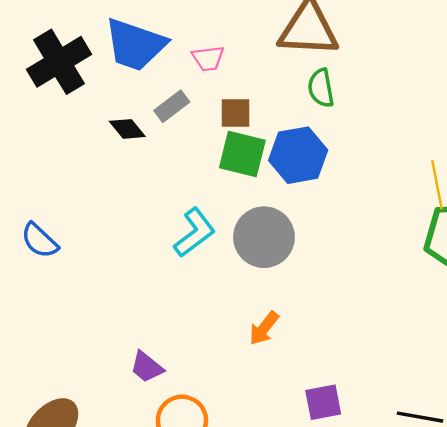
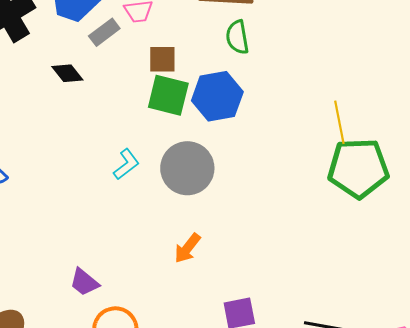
gray rectangle: (172, 106) -> (104, 32), moved
cyan L-shape: (194, 233) -> (126, 164), size x0.7

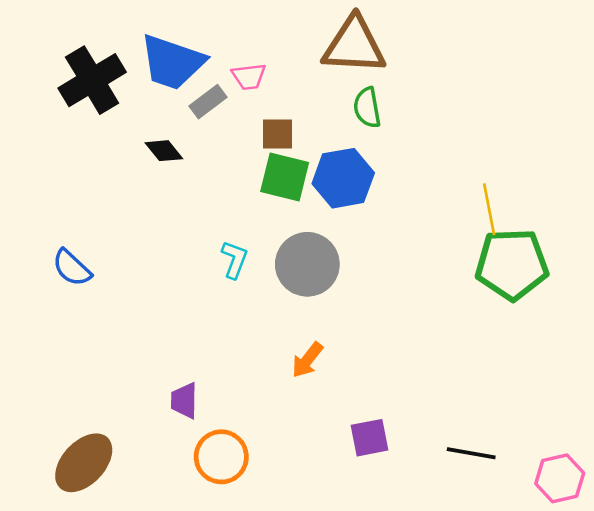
cyan L-shape: (126, 164) -> (234, 260), turned -32
purple trapezoid: (84, 282) -> (184, 401), turned 52

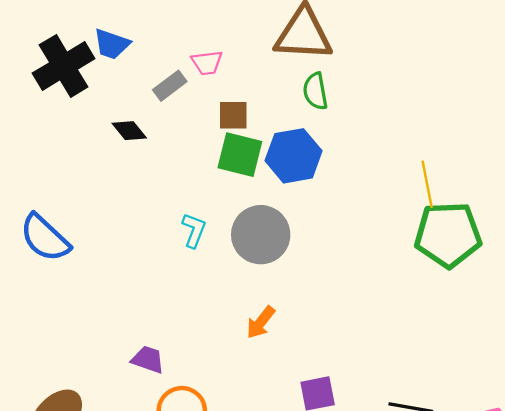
blue trapezoid: (172, 62) -> (112, 44), moved, size x0.6
blue semicircle: (72, 268) -> (45, 238), size x1.4
purple trapezoid: (184, 401) -> (148, 360), turned 108

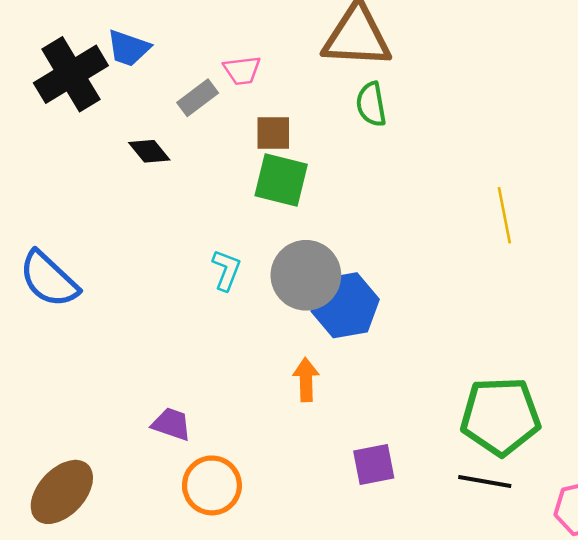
blue hexagon: (294, 156) -> (345, 305), moved
green pentagon: (448, 235) -> (500, 416), moved
orange arrow: (261, 322) -> (306, 380), turned 140

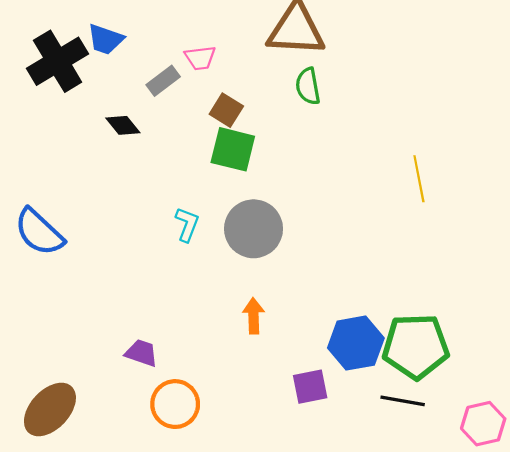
brown square: (273, 133) -> (226, 110), turned 32
blue hexagon: (345, 305) -> (356, 343), moved

